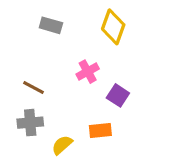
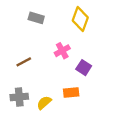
brown line: (33, 87) -> (24, 62), turned -56
gray cross: (30, 123) -> (19, 97), moved

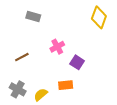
yellow diamond: (80, 19) -> (99, 17), moved
gray cross: (19, 97) -> (18, 89), turned 35

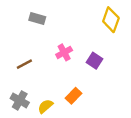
purple square: (77, 62) -> (95, 61), moved
orange rectangle: (66, 85) -> (73, 96), turned -40

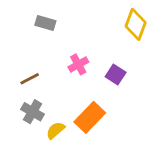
orange rectangle: (73, 96) -> (90, 117), size x1.5
gray cross: (20, 100) -> (32, 112), moved

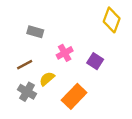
gray rectangle: (45, 23) -> (35, 32), moved
yellow semicircle: (55, 130) -> (47, 79), moved

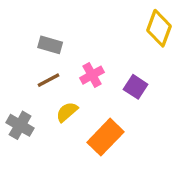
brown line: (25, 65) -> (48, 80), moved
gray cross: (27, 92) -> (20, 125), moved

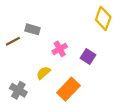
brown line: (48, 80) -> (13, 41), moved
gray cross: (20, 125) -> (18, 90), moved

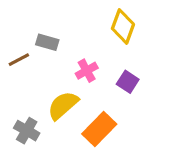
yellow diamond: (103, 18) -> (123, 26), moved
yellow semicircle: (43, 73) -> (63, 105), size x1.5

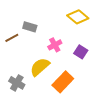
yellow diamond: (123, 26) -> (78, 17), turned -70

